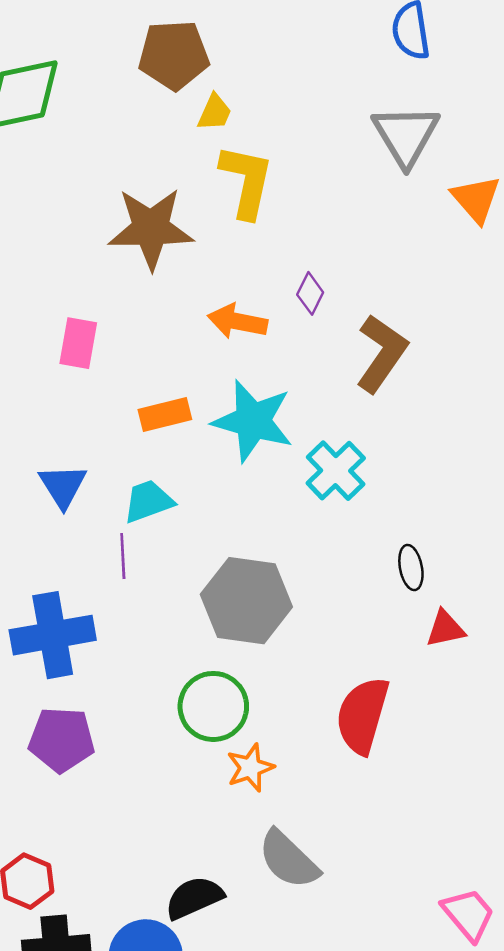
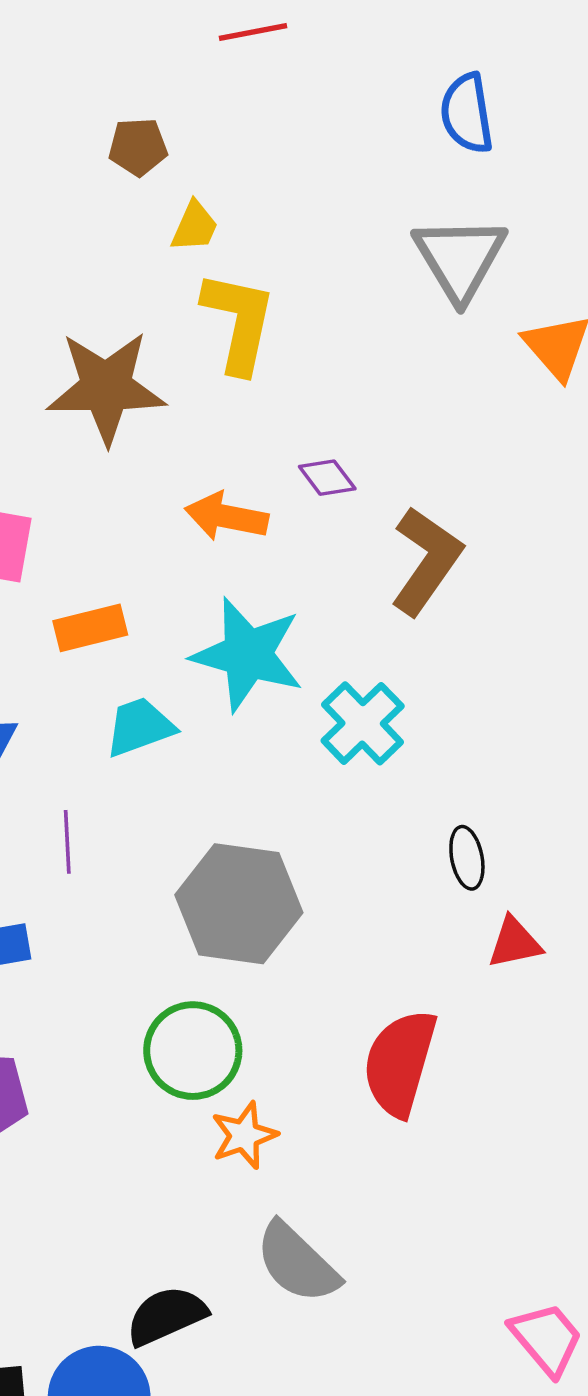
brown pentagon: (174, 55) -> (138, 147), size x0.6
purple diamond: (310, 293) -> (327, 478), turned -63
orange rectangle: (165, 415) -> (90, 628), moved
cyan trapezoid: (148, 501) -> (140, 727), moved

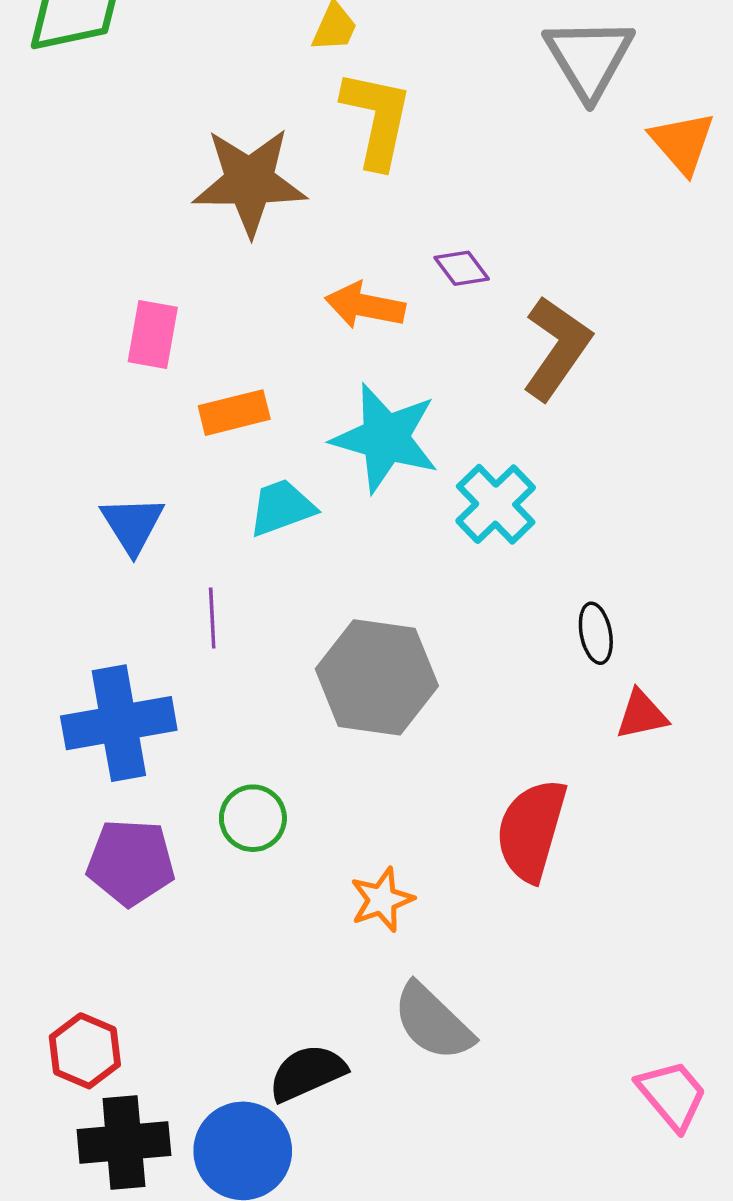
green circle: (193, 1051) -> (253, 818), moved, size x0.7

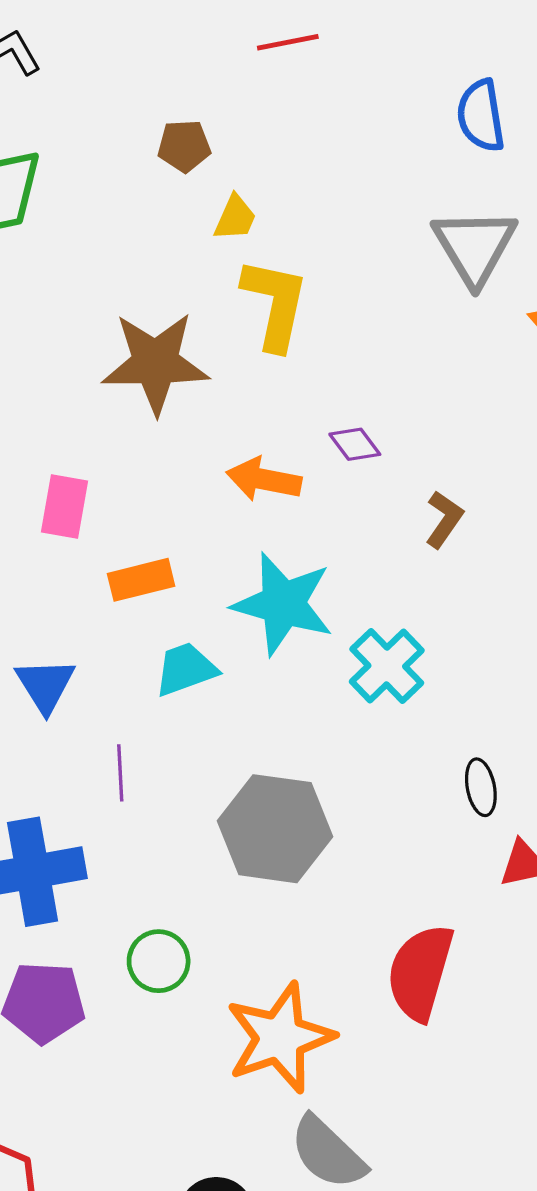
brown L-shape: (557, 348) -> (444, 519), size x0.6
orange star: (382, 900) -> (280, 1038), size x1.8

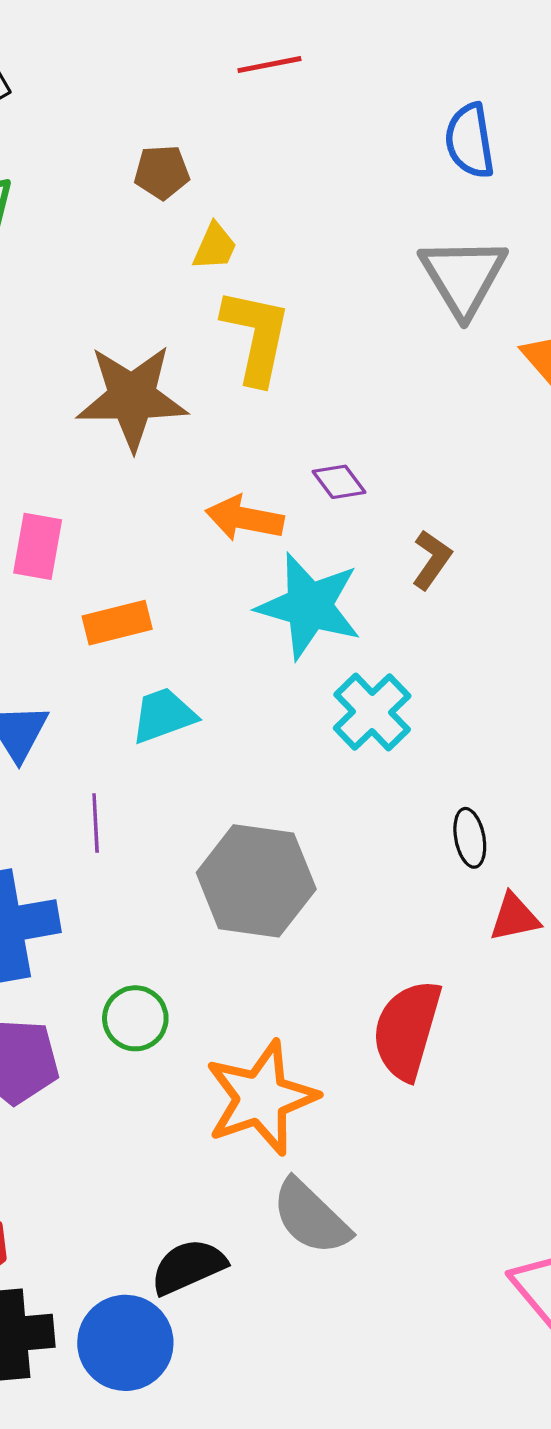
cyan star: (283, 604) -> (309, 606), moved

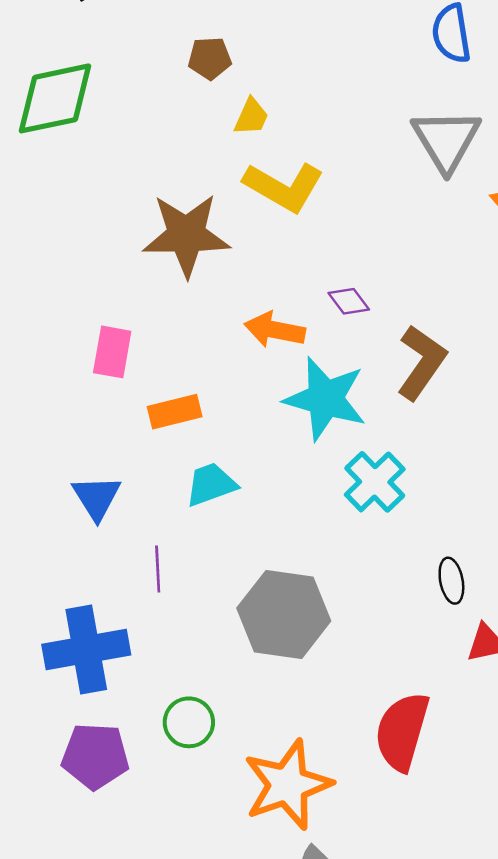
yellow L-shape: (256, 336) -> (284, 187), turned 108
brown L-shape: (432, 560) -> (422, 362), size x1.6

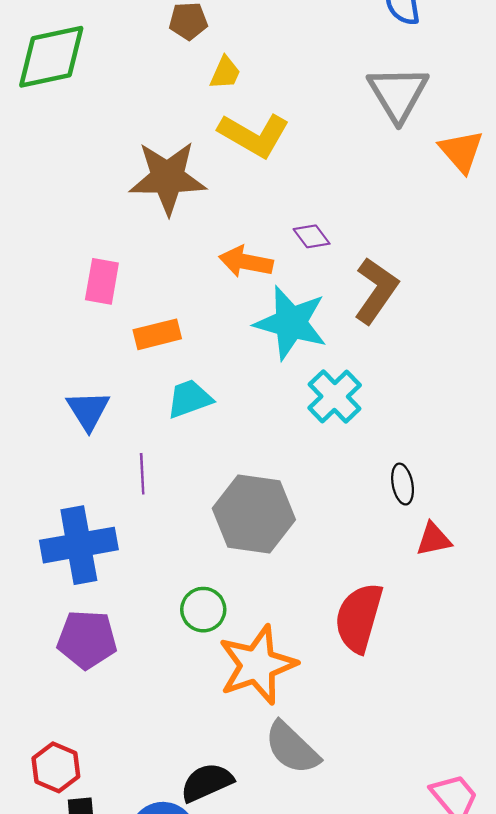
green circle: (189, 722) -> (203, 610), moved

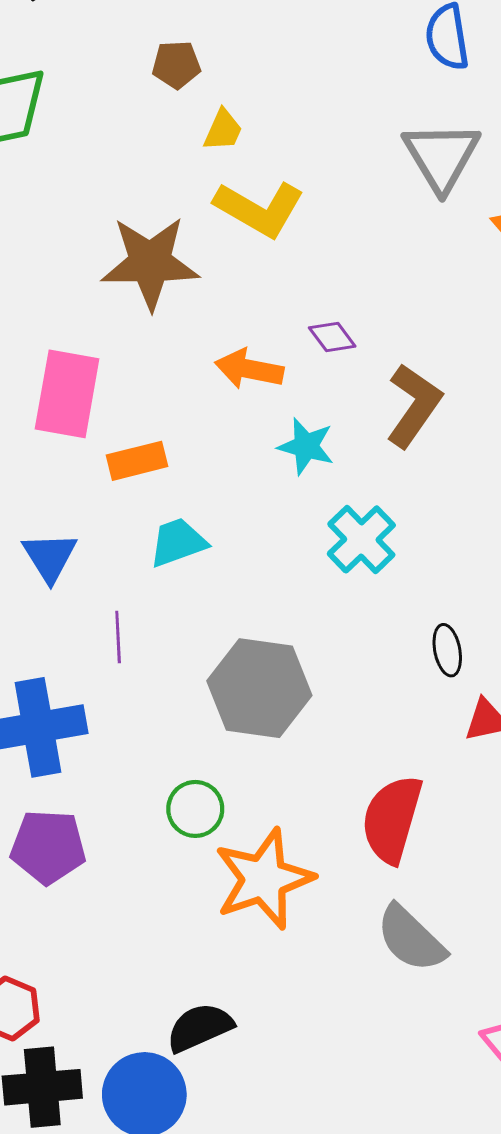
pink rectangle: (102, 281) -> (67, 394), size x1.5
cyan star: (291, 323) -> (306, 446), size x0.6
gray semicircle: (292, 748) -> (411, 939), moved

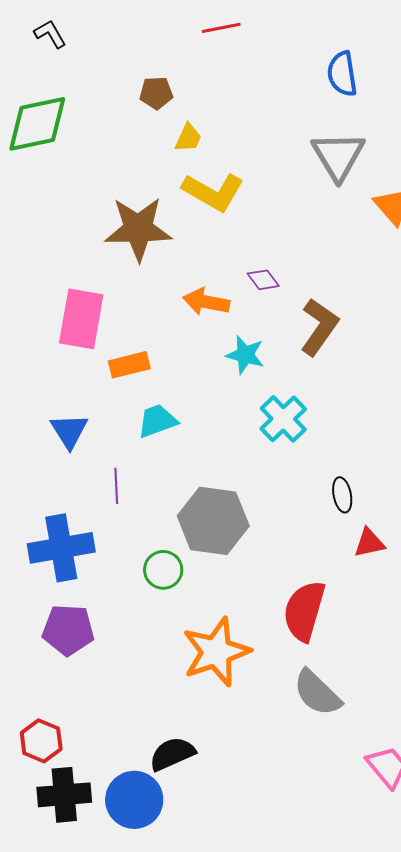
green circle: (195, 809) -> (163, 570), moved

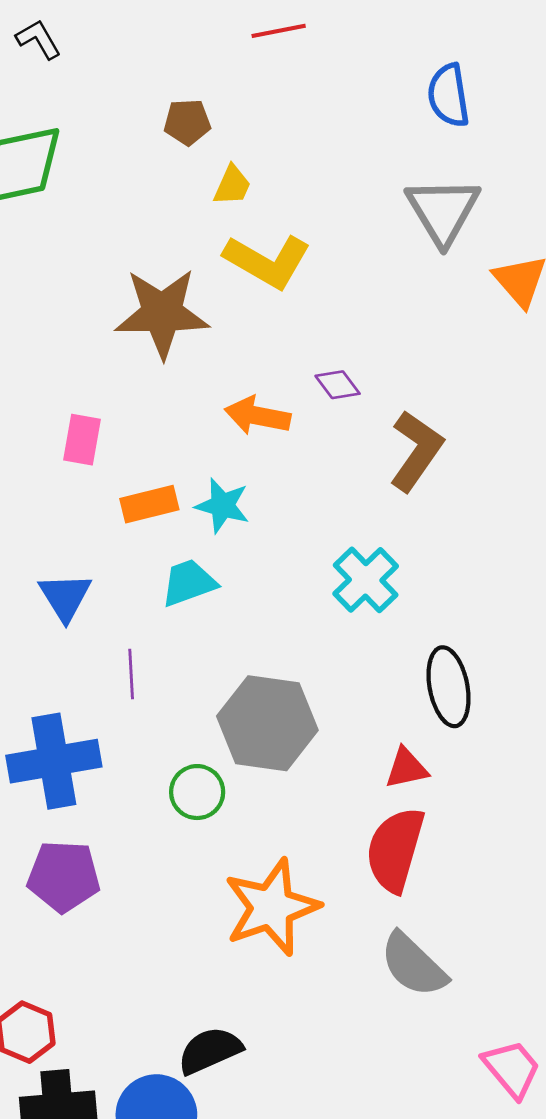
pink rectangle: (81, 319) -> (82, 440), size x0.6
cyan star: (245, 355) -> (222, 506), moved
black ellipse: (342, 495) -> (449, 687), size x1.6
red triangle: (369, 543) -> (406, 768), moved

